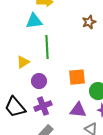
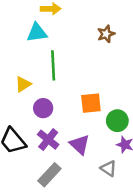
purple cross: (43, 106) -> (48, 140), turned -30
purple triangle: (78, 110) -> (80, 145), moved, turned 36

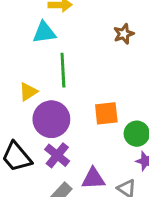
purple circle: (43, 108) -> (51, 119), size x1.6
purple triangle: (80, 145) -> (93, 178), moved, turned -45

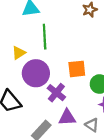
purple cross: (57, 155) -> (56, 93), moved

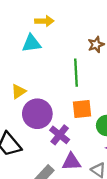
green line: (45, 37) -> (76, 73), moved

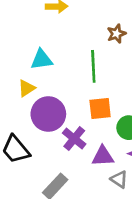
cyan triangle: (31, 43) -> (42, 60), moved
purple triangle: (71, 162) -> (103, 156), moved

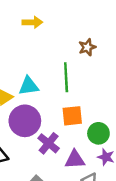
cyan triangle: (42, 60) -> (29, 86), moved

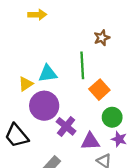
yellow arrow: (32, 22) -> (37, 15), moved
orange square: (72, 116) -> (99, 90), moved, turned -36

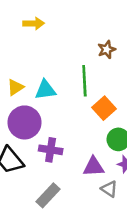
yellow triangle: (26, 84) -> (15, 87), moved
purple circle: (44, 106) -> (25, 122), moved
purple cross: (66, 126) -> (51, 150), moved, turned -30

